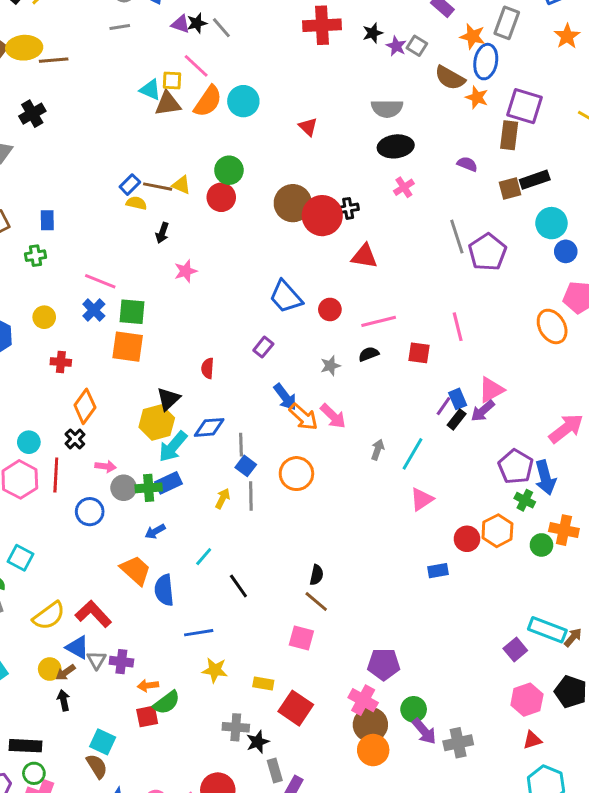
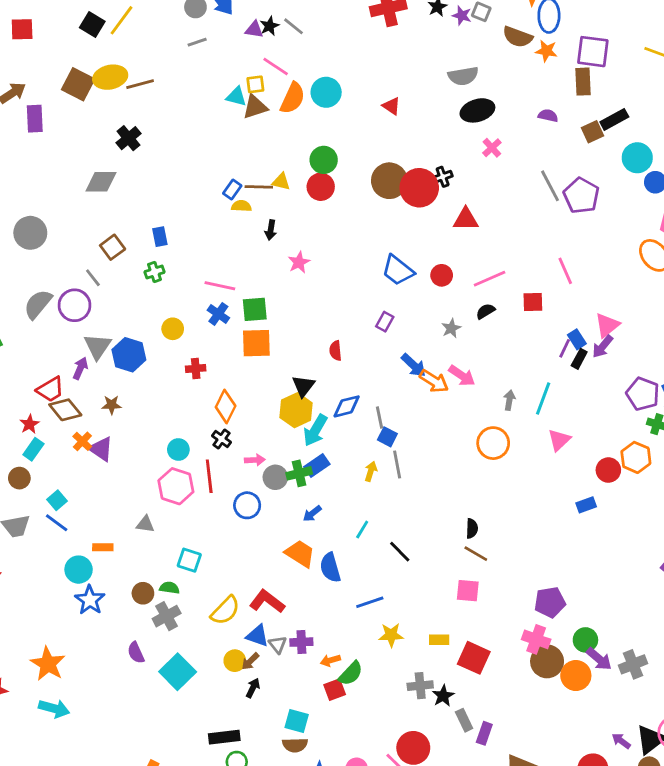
orange circle: (296, 474) -> (493, 443), moved
black arrow: (64, 700) -> (253, 688), turned 48
orange circle: (373, 750) -> (576, 676), moved
brown semicircle: (97, 766) -> (295, 745), turned 130

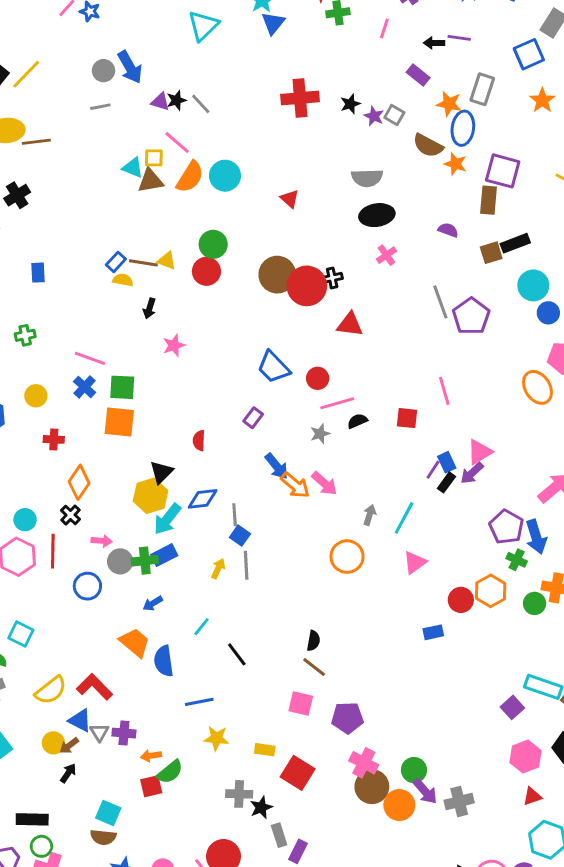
blue rectangle: (160, 237) -> (38, 273), moved
pink line: (490, 279) -> (337, 403), moved
purple pentagon: (550, 602) -> (347, 718), moved

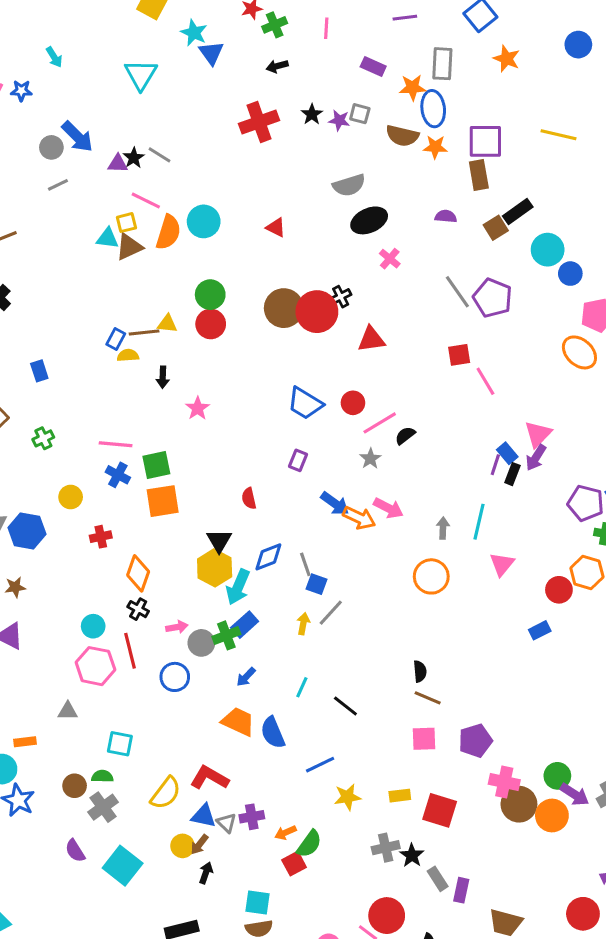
black arrow: (434, 43) -> (277, 66), moved
red square: (407, 418) -> (459, 355), moved
gray line: (246, 565) -> (331, 613), turned 60

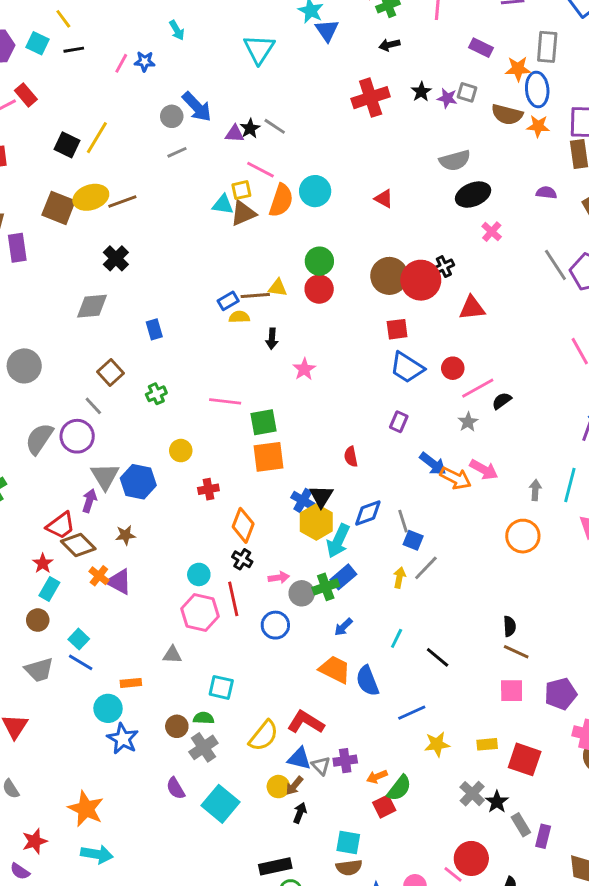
blue rectangle: (116, 339) -> (228, 301), turned 30
red square: (459, 355) -> (397, 329), moved
blue cross: (118, 475) -> (303, 500), moved
gray cross: (386, 848) -> (472, 794), turned -35

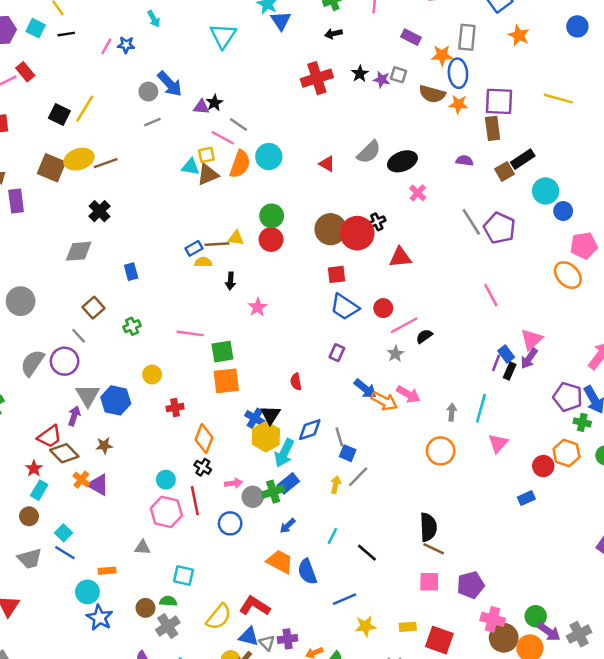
gray line: (275, 126) -> (238, 124), moved
gray semicircle: (455, 160) -> (369, 152), moved, turned -30
black semicircle: (510, 626) -> (428, 527), size x1.6

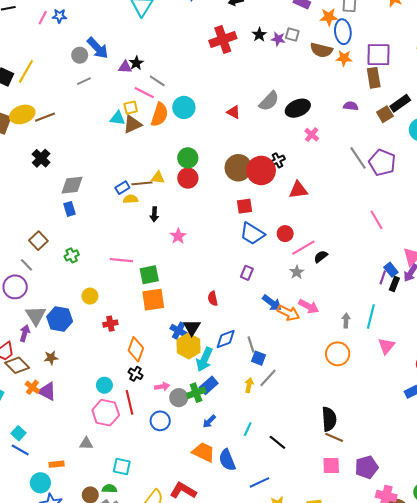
gray diamond: (79, 251) -> (72, 185), moved

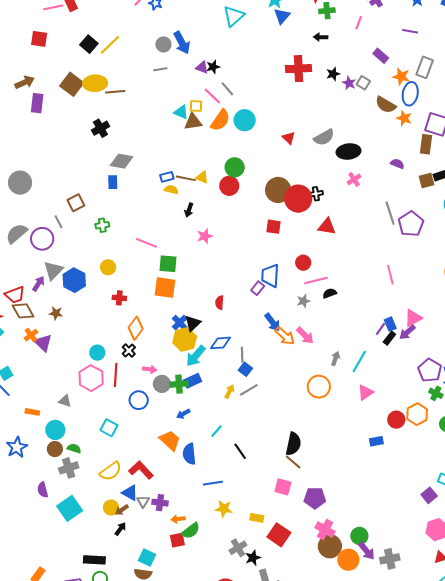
blue trapezoid: (252, 234) -> (270, 276), moved, turned 45
cyan square: (122, 466) -> (109, 428), moved
cyan circle: (40, 483) -> (55, 430), moved

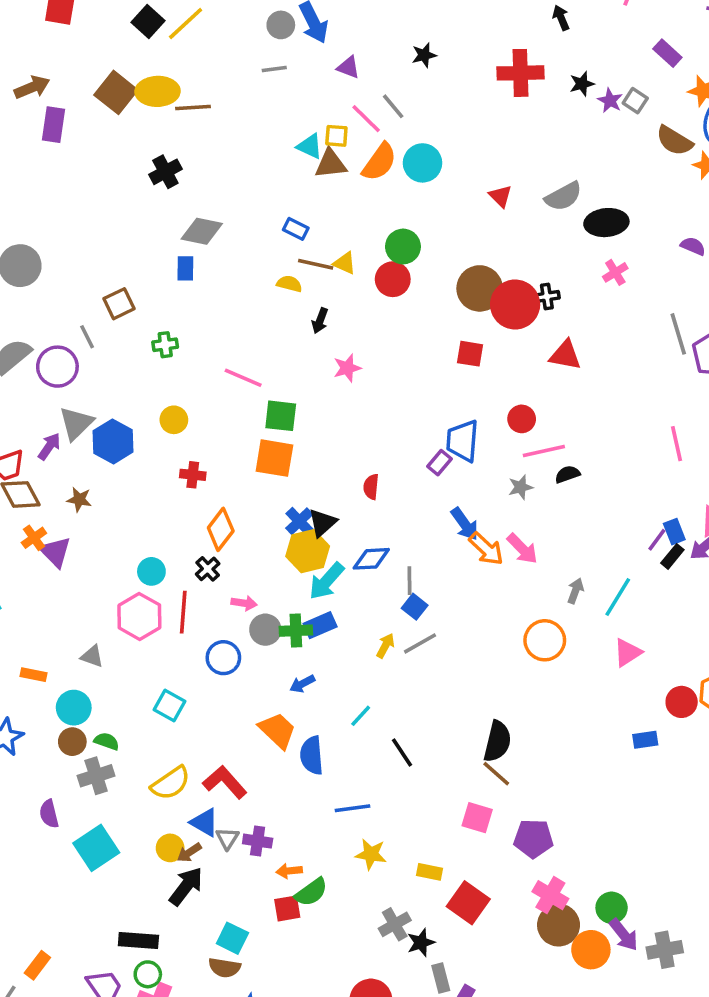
black arrow: (321, 37) -> (561, 18), turned 64
black star: (213, 67) -> (424, 55), moved
blue rectangle: (167, 177) -> (296, 229), moved, turned 40
black arrow: (120, 529) -> (186, 886), size x1.6

